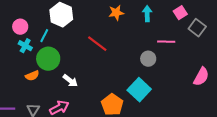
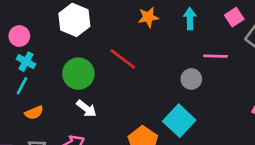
cyan line: (44, 36) -> (22, 86), moved
green circle: (48, 59) -> (78, 74), moved
orange semicircle: (32, 76) -> (34, 113), moved

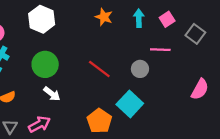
orange star: (148, 17) -> (104, 17), turned 30
pink square: (234, 17) -> (167, 19), moved
red line: (123, 59) -> (99, 69), moved

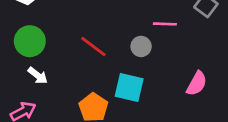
pink semicircle: (200, 89) -> (197, 84), moved
cyan square: (130, 104) -> (129, 88), turned -30

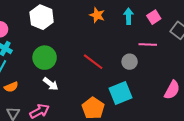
cyan square: (129, 88) -> (120, 93), turned -35

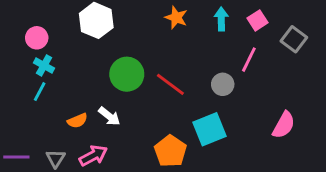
pink line: (148, 44) -> (249, 60), turned -66
green circle: (45, 58) -> (127, 74), moved
orange semicircle: (11, 87) -> (77, 121), moved

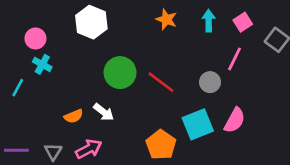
cyan line: (40, 92) -> (18, 88), moved
pink semicircle: (284, 125) -> (235, 120), moved

